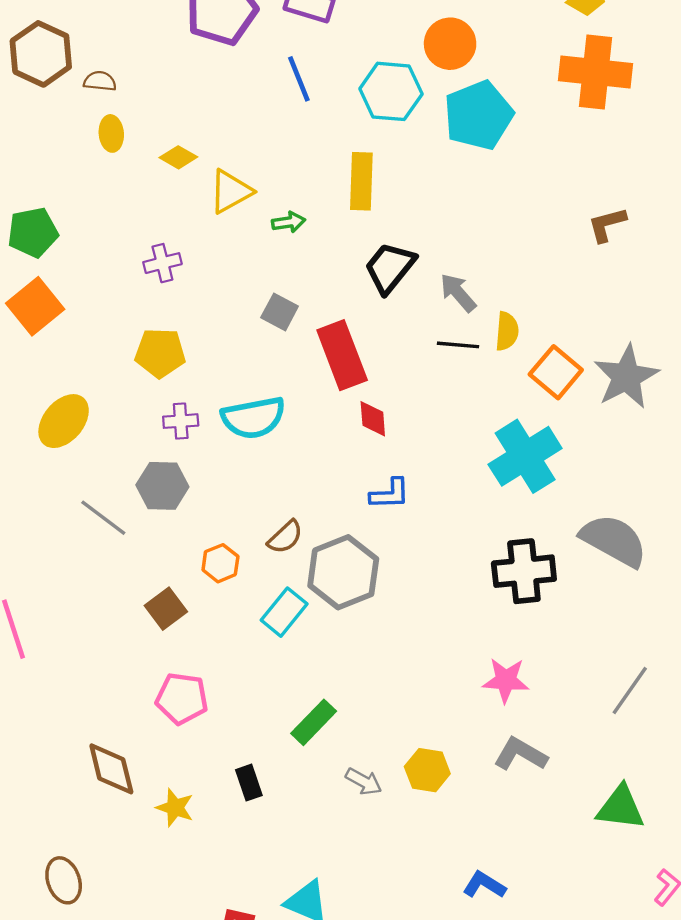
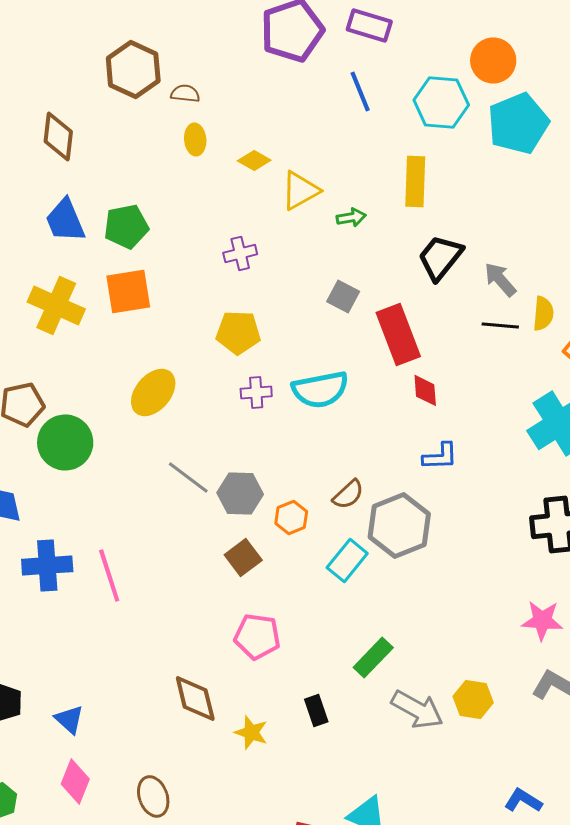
orange square: (35, 306) -> (128, 291), turned 30
gray hexagon: (162, 486) -> (240, 493), moved
gray arrow: (364, 781) -> (417, 709), size x1.6

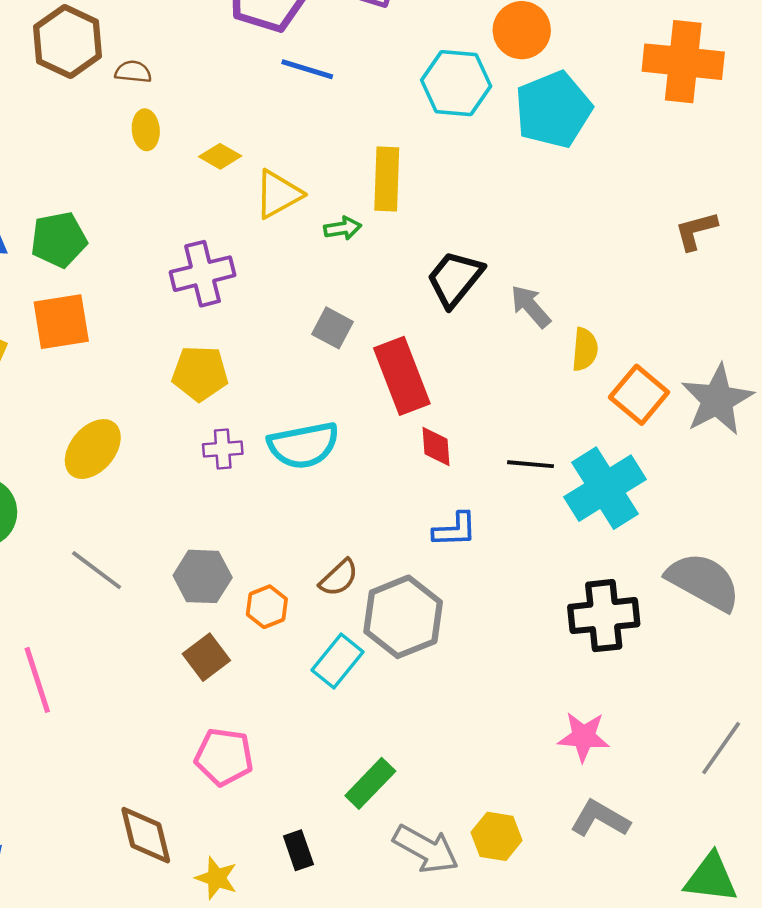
blue line: (360, 91) -> (307, 69), moved, turned -51
yellow rectangle: (415, 181) -> (387, 179), moved
purple cross: (240, 253) -> (203, 274), size x1.5
black line: (500, 325) -> (531, 464), moved
gray line: (188, 477) -> (97, 570), moved

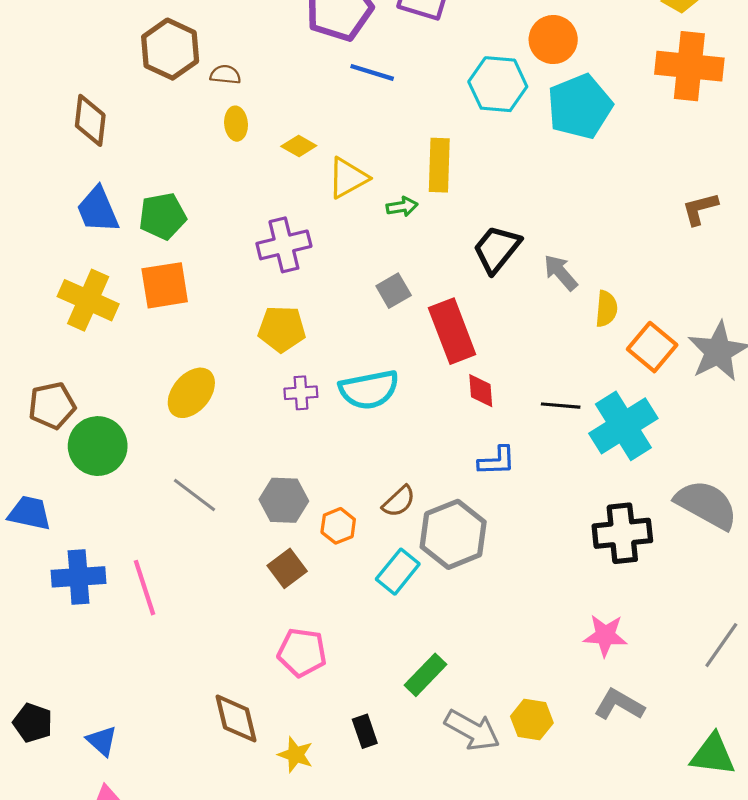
gray square: (332, 328) -> (394, 291), turned 32

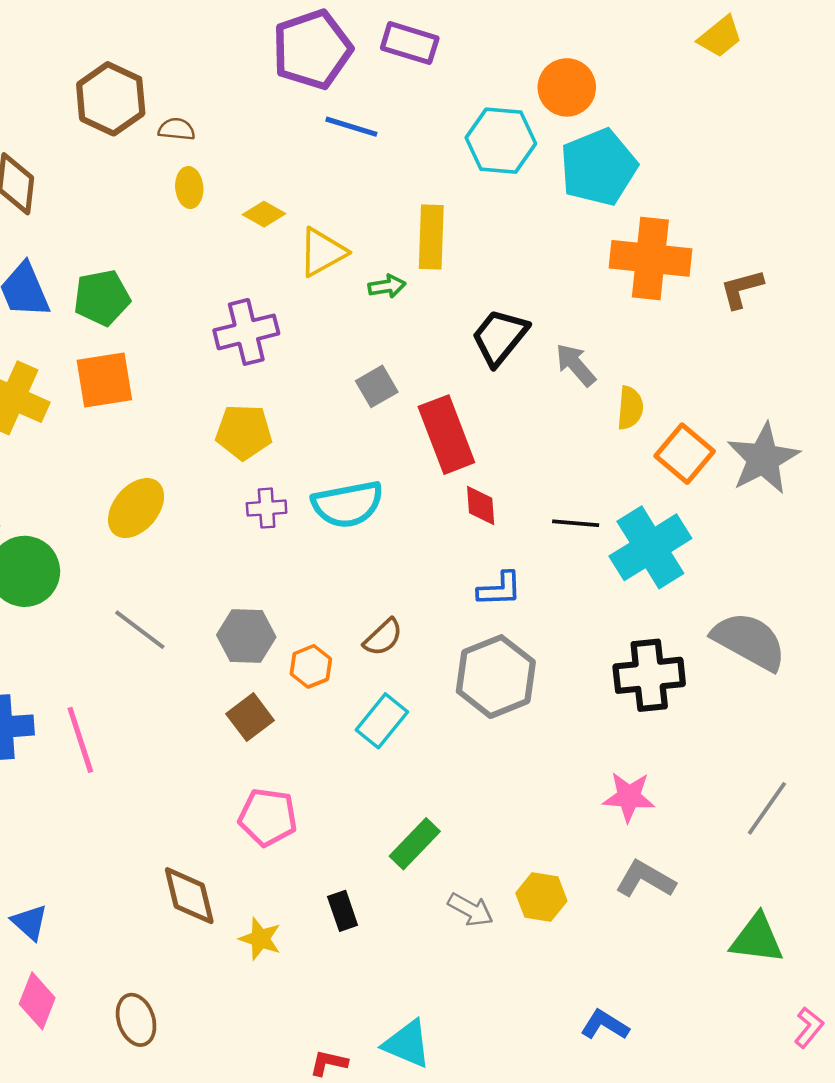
orange cross: (689, 66) -> (650, 258), moved
gray hexagon: (453, 534) -> (496, 677), moved
gray arrow: (472, 730) -> (471, 910), size x0.7

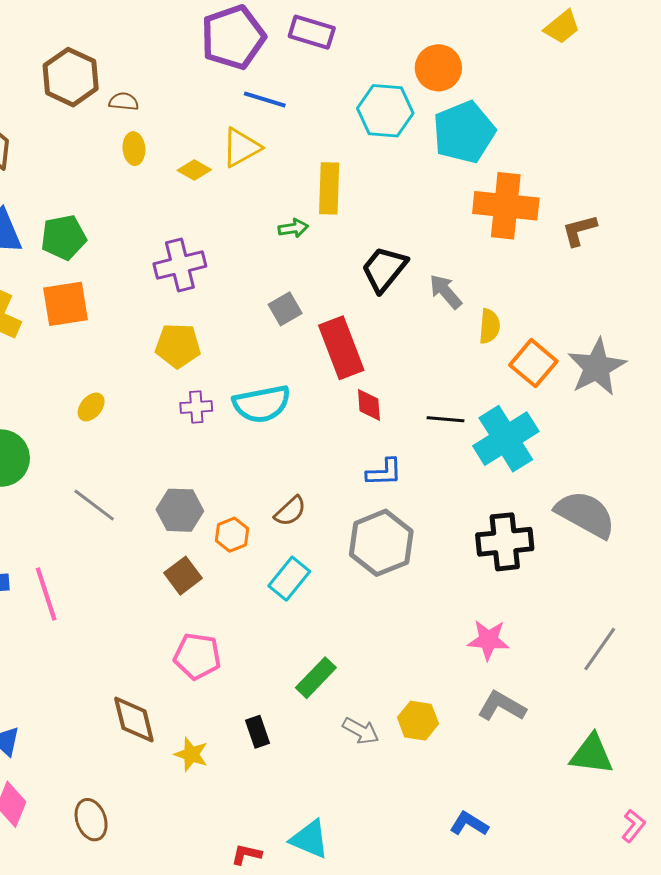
yellow triangle: (322, 252) -> (241, 148), moved
yellow ellipse: (136, 508) -> (91, 407), size x0.6

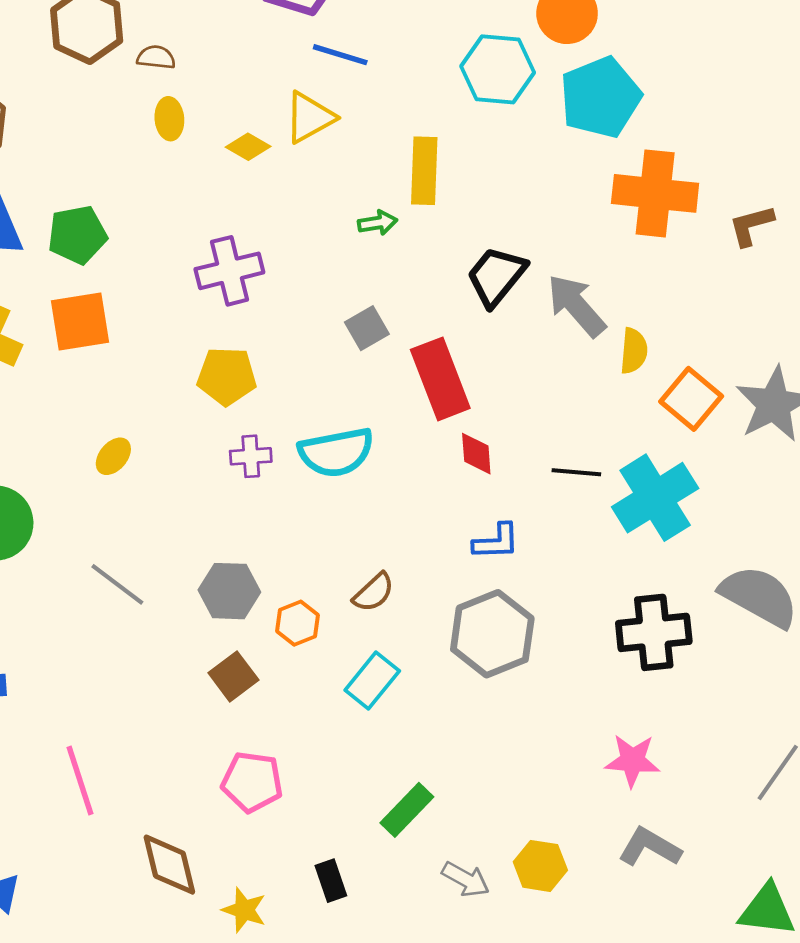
gray arrow: (446, 292) -> (576, 306), size x1.4
pink line: (46, 594) -> (80, 781), moved

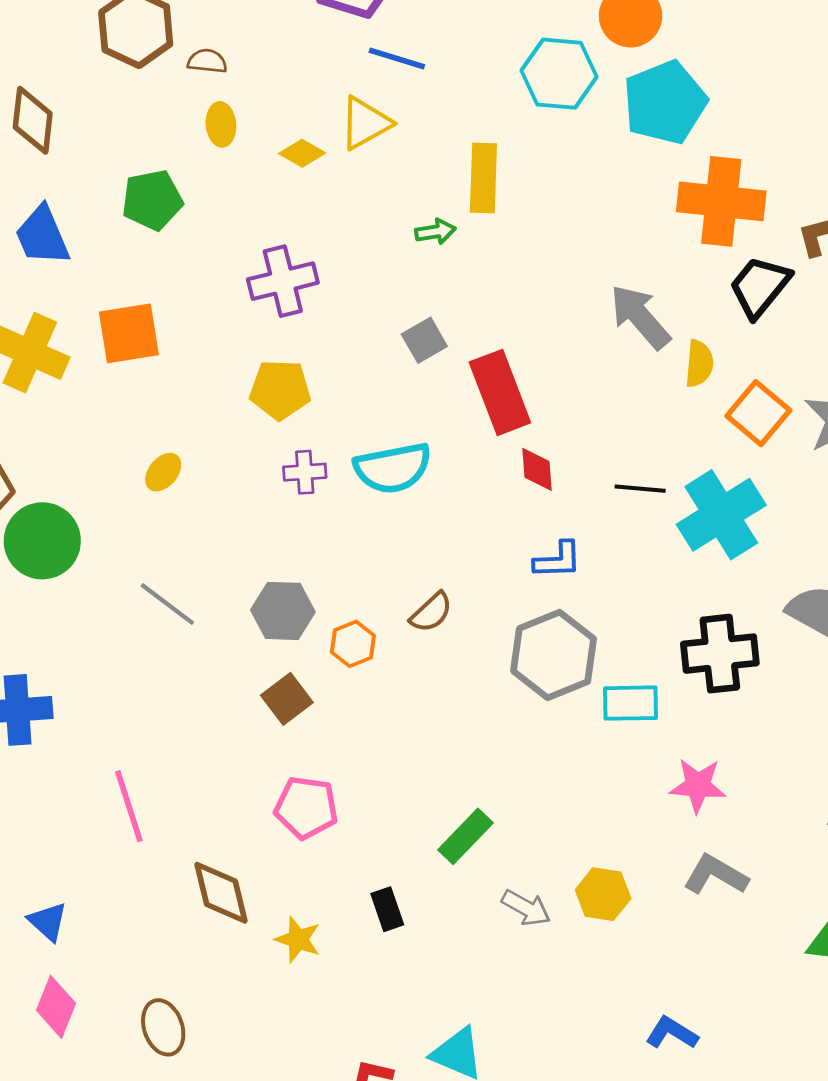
green pentagon: (77, 235) -> (152, 200), moved
black trapezoid: (496, 276) -> (760, 287), moved
cyan rectangle: (372, 680) -> (631, 703), moved, turned 50

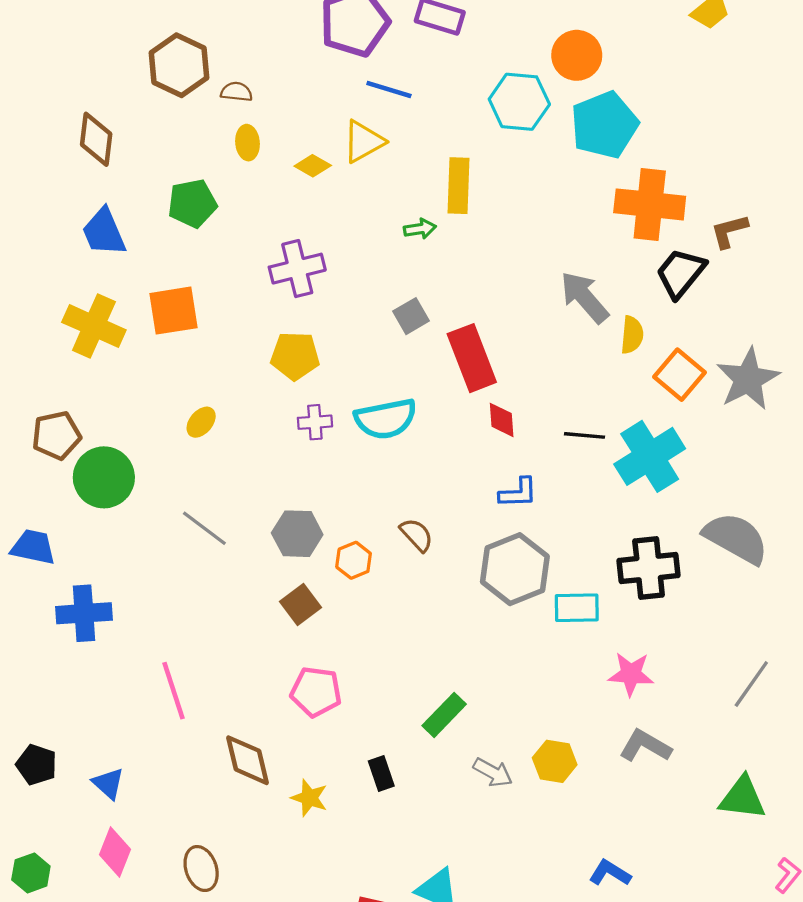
brown semicircle: (431, 612) -> (417, 535), turned -90

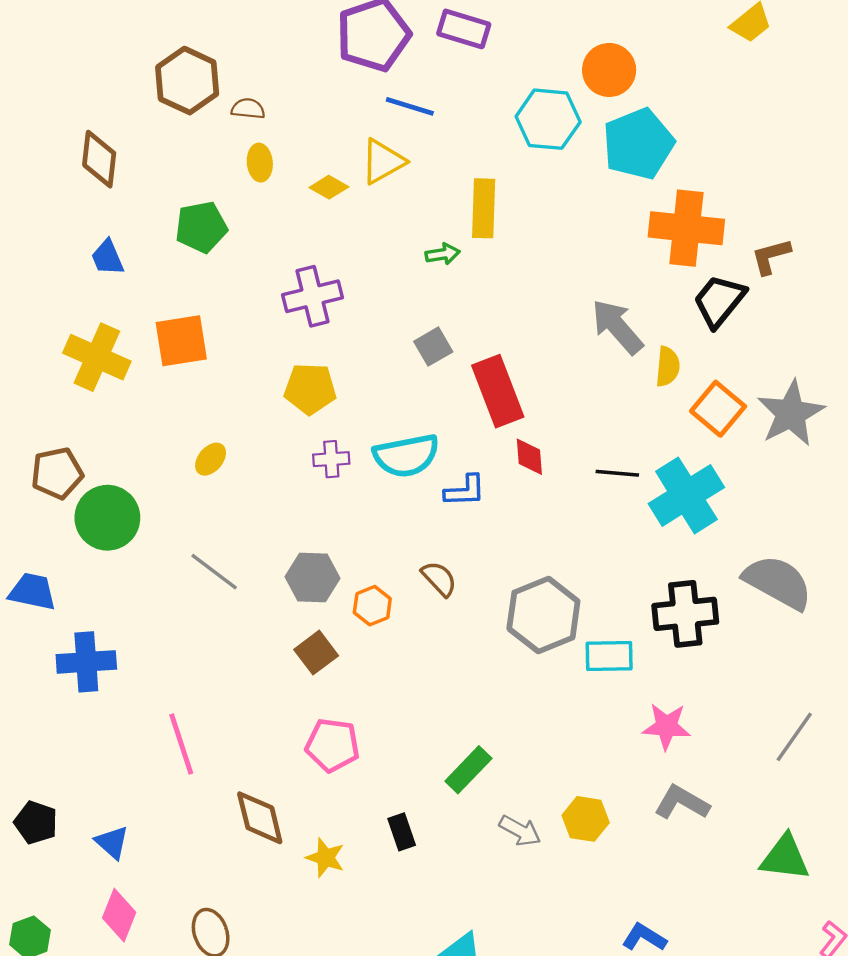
blue trapezoid: (104, 232) -> (107, 258), size x0.7
blue L-shape: (518, 493) -> (465, 491), moved

